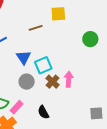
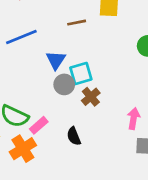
pink arrow: (69, 79) -> (134, 118), moved
gray circle: (27, 82) -> (64, 84), moved

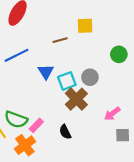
gray circle: (64, 84) -> (90, 77), moved
brown cross: (91, 97) -> (76, 99), size x1.5
pink arrow: (134, 118) -> (112, 114), turned -133

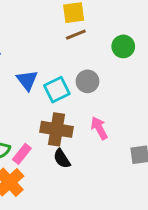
brown line: (60, 40) -> (76, 35), moved
brown cross: (76, 99) -> (57, 129), moved, turned -30
pink arrow: (112, 114) -> (99, 128), moved, turned 105

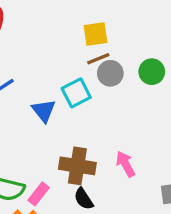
gray circle: (87, 81) -> (110, 73), moved
cyan square: (57, 90) -> (76, 93), moved

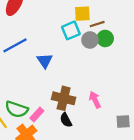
brown line: (98, 59) -> (97, 24), moved
green circle: (152, 72) -> (105, 38), moved
cyan square: (76, 93) -> (71, 30), moved

